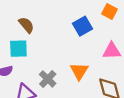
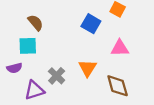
blue square: (83, 26) -> (91, 24), turned -30

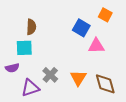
brown semicircle: (35, 23) -> (31, 27), turned 42
pink triangle: (120, 48) -> (96, 46), moved
orange triangle: (88, 68) -> (78, 78), moved

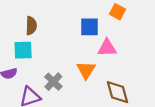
blue square: (81, 28) -> (89, 27), turned -30
orange triangle: (78, 78) -> (86, 70), moved

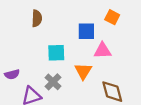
brown semicircle: (31, 26) -> (37, 18), moved
cyan square: (23, 50) -> (56, 53), moved

